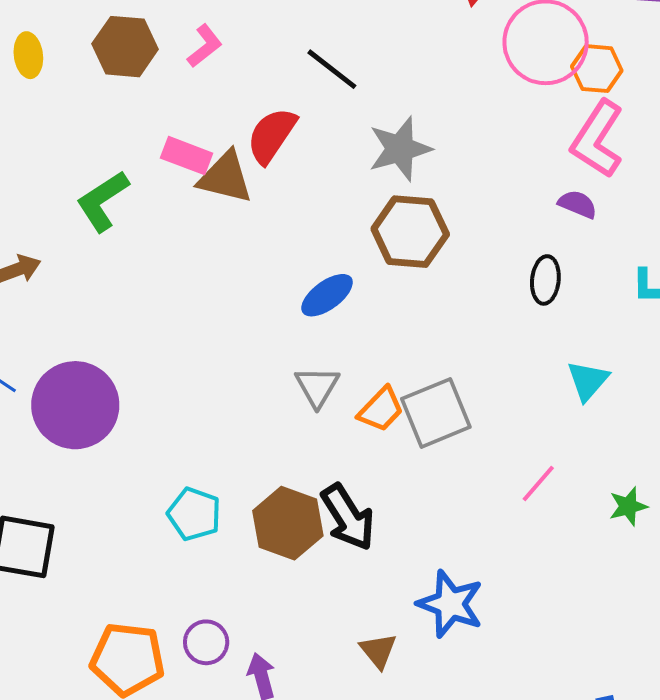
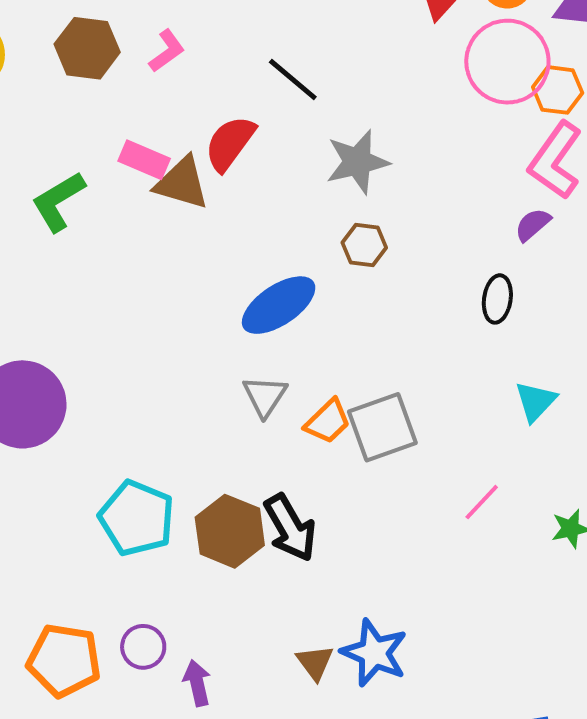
purple semicircle: (578, 204) -> (533, 225), turned -66
brown hexagon: (410, 232) -> (364, 245), size x0.6
blue ellipse: (327, 295) -> (279, 305), size x1.4
cyan pentagon: (194, 514) -> (137, 518), size x1.4
blue star: (450, 604) -> (374, 653), moved

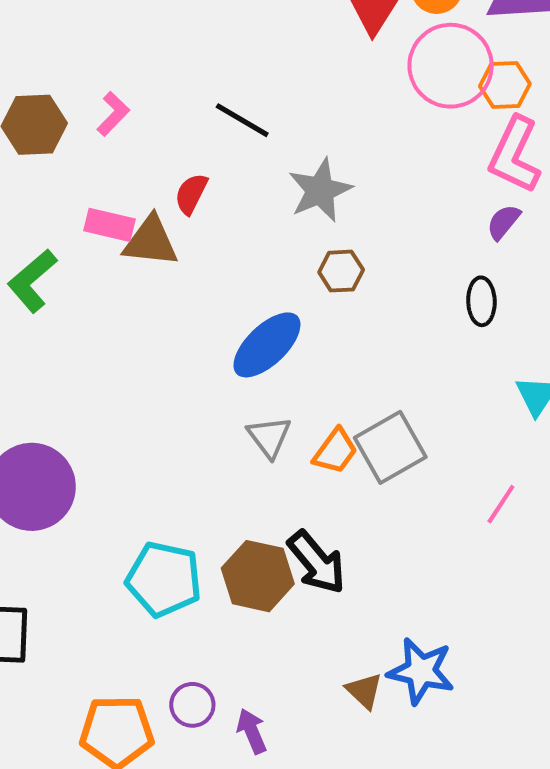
red semicircle: (230, 143) -> (191, 194), size x0.7

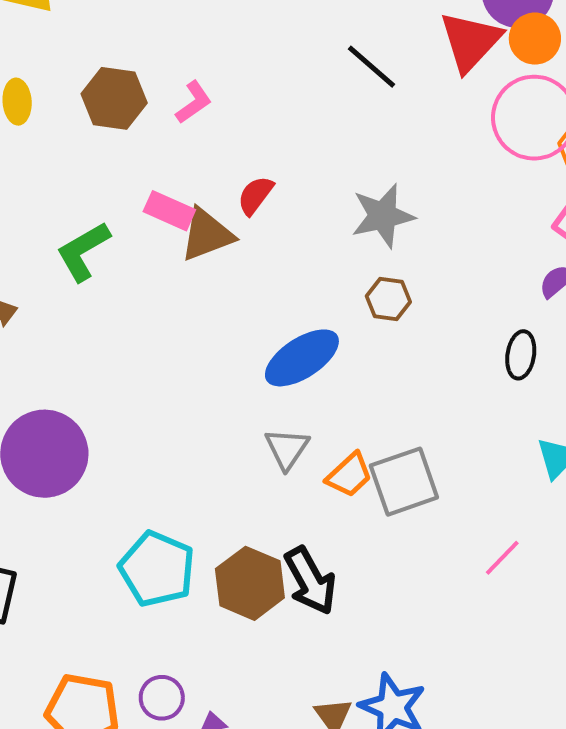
black line: (242, 120) -> (372, 67), moved
brown triangle: (151, 241) -> (207, 235), turned -38

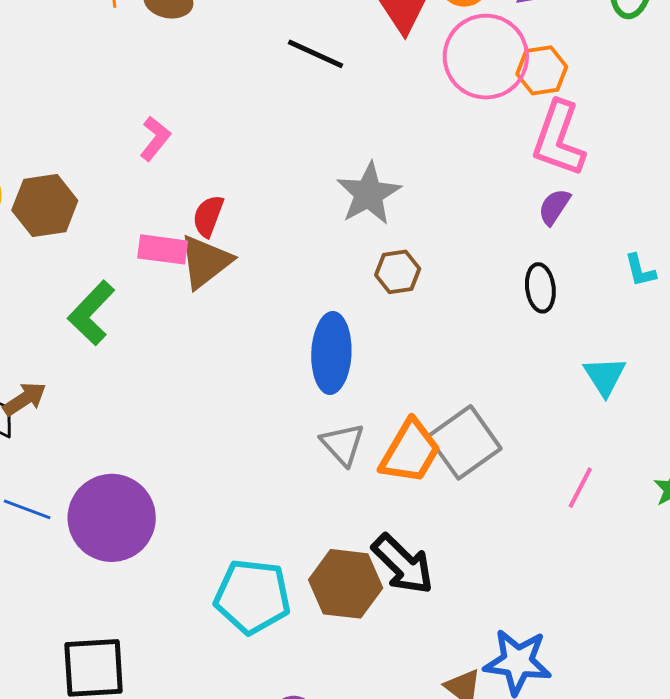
brown hexagon: (114, 98) -> (45, 205), moved
red semicircle: (255, 195) -> (208, 216), moved
blue ellipse: (302, 358) -> (331, 353), turned -38
orange trapezoid: (349, 475) -> (410, 452), size x1.4

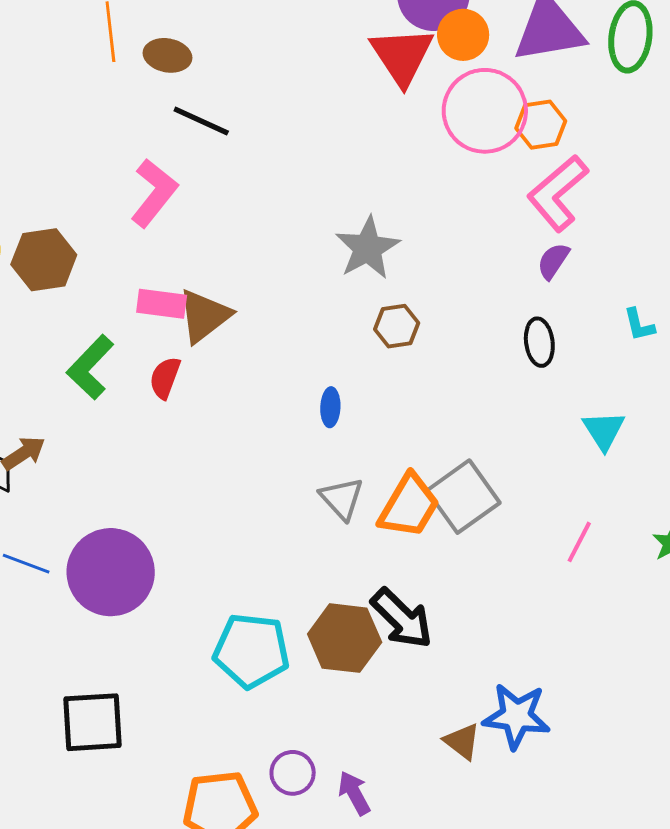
black line: (315, 54) -> (201, 121), moved
pink L-shape: (155, 139) -> (154, 193), size x1.5
pink L-shape: (559, 139) -> (558, 193), turned 30
red semicircle: (208, 216) -> (165, 378), moved
blue ellipse: (331, 353) -> (330, 407), size x0.5

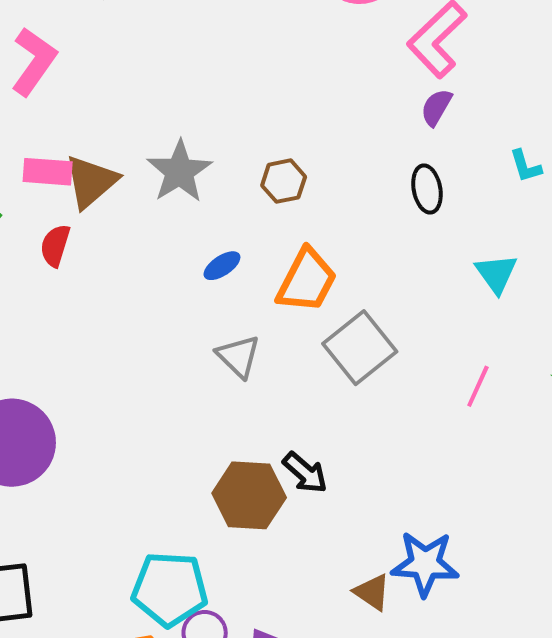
gray star: (368, 248) -> (179, 171), moved
blue ellipse: (330, 407) -> (222, 266), turned 57
orange trapezoid: (409, 506) -> (307, 281), moved
black arrow: (402, 618) -> (305, 473), size x0.7
cyan pentagon: (251, 651) -> (170, 589), moved

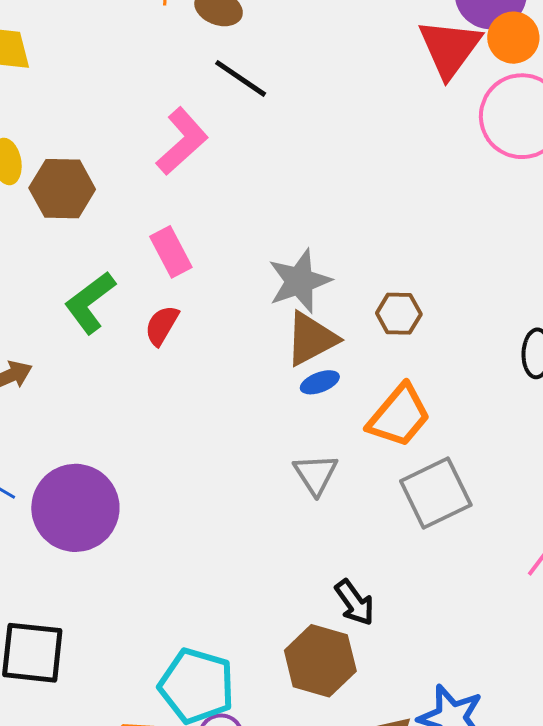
pink rectangle: (48, 172) -> (171, 252), turned 45
brown triangle: (91, 182) -> (311, 339), moved
brown hexagon: (249, 495) -> (320, 661), moved

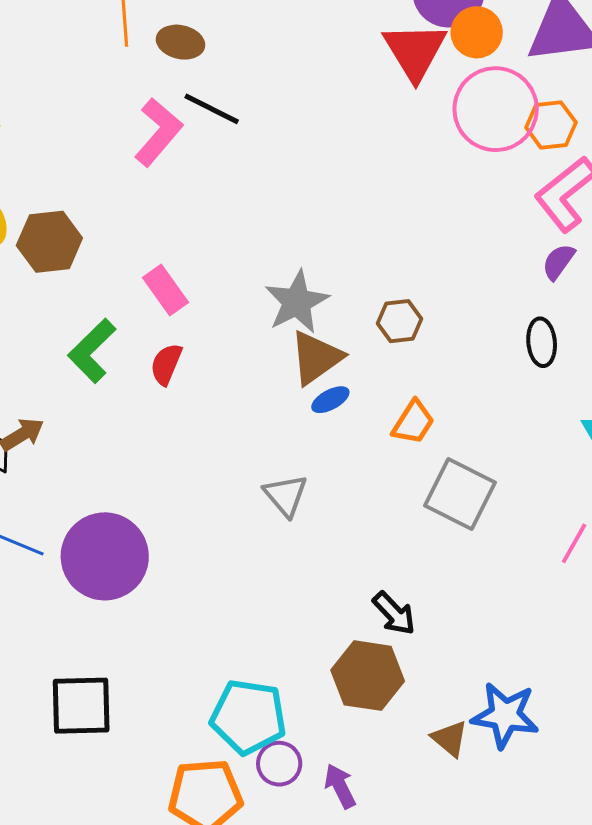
pink L-shape: (182, 141) -> (158, 132), moved
orange trapezoid: (399, 416) -> (413, 422), size x0.7
gray triangle: (316, 474) -> (286, 495), moved
gray square: (436, 493) -> (460, 494), turned -30

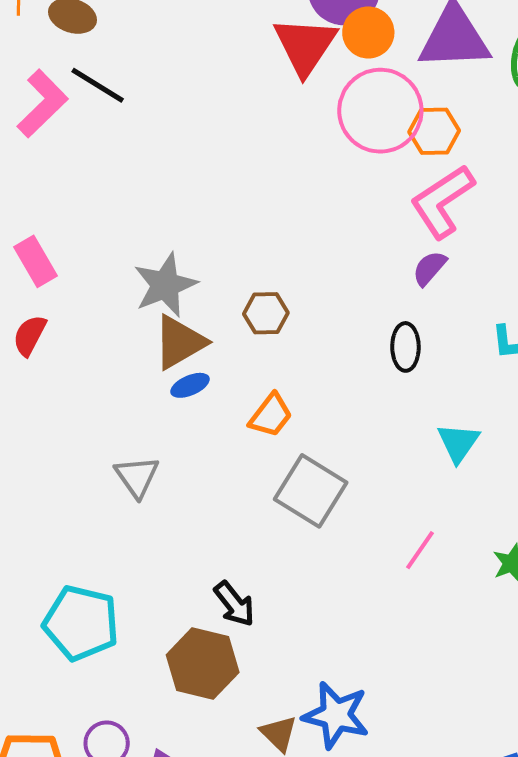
cyan pentagon: (248, 717) -> (81, 623), moved

